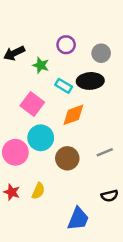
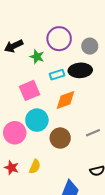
purple circle: (66, 45) -> (59, 39), size x1.5
cyan rectangle: (64, 86) -> (57, 75), turned -48
pink square: (32, 104) -> (30, 90), turned 30

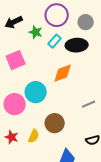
cyan rectangle: (57, 75) -> (55, 41), moved, turned -32
pink square: (30, 90) -> (16, 60), moved
brown circle: (60, 138) -> (55, 123), moved

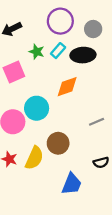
green star: (36, 32) -> (37, 52), moved
yellow semicircle: (34, 136) -> (34, 158), size x1.5

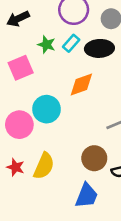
brown circle: (58, 143) -> (94, 158), moved

